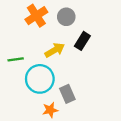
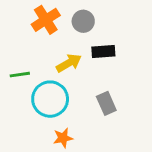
black rectangle: (82, 41) -> (103, 52), turned 54
gray rectangle: (67, 94) -> (106, 103), moved

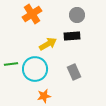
gray circle: (83, 21) -> (77, 15), moved
green line: (20, 75) -> (11, 64), moved

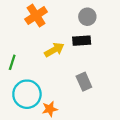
green line: (11, 64) -> (12, 62), moved, turned -64
cyan circle: (35, 69) -> (27, 94), moved

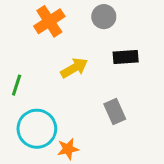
gray circle: (87, 17) -> (104, 17), moved
black rectangle: (82, 41) -> (126, 57), moved

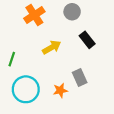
black rectangle: (126, 57) -> (87, 40), turned 56
orange star: (68, 149) -> (60, 90), moved

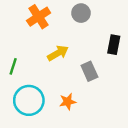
black rectangle: (87, 40) -> (114, 45), moved, turned 49
gray rectangle: (80, 77) -> (89, 71), moved

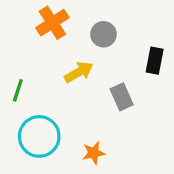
gray circle: (81, 13) -> (103, 34), moved
orange star: (68, 102) -> (94, 153), moved

